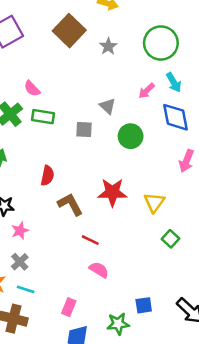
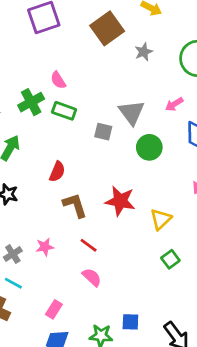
gray triangle: (108, 106) -> (132, 112), size x1.5
pink star: (20, 231) -> (45, 247), moved

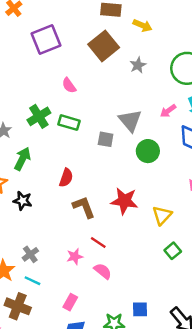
pink semicircle: (58, 80) -> (69, 85), moved
pink star: (45, 247) -> (75, 256), moved

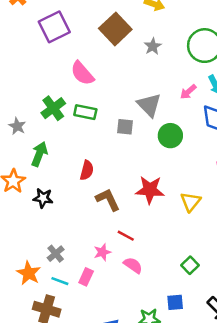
pink semicircle: (69, 85) -> (82, 73), size x1.5
green square: (173, 251) -> (190, 265), moved
pink rectangle: (70, 302) -> (86, 277), moved

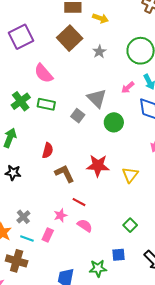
gray square: (125, 127) -> (78, 116), turned 32

